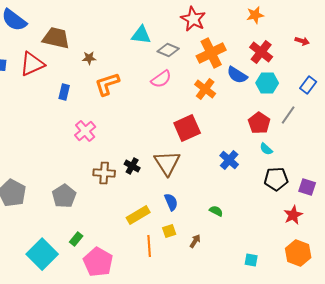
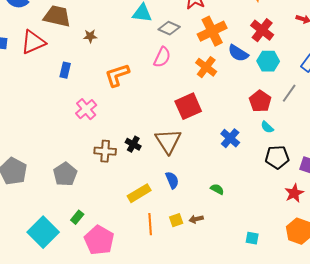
pink semicircle: (161, 79) -> (162, 57), turned -30
orange L-shape: (107, 84) -> (117, 75), moved
yellow square: (169, 231) -> (176, 220), moved
brown arrow: (195, 241) -> (196, 219), turned -136

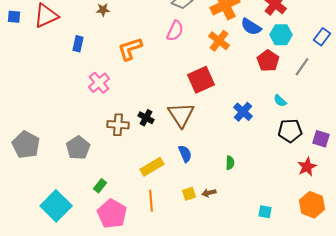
red pentagon: (260, 101) -> (268, 61), moved
green semicircle: (217, 189) -> (230, 163), turned 64
green rectangle: (77, 217) -> (100, 186), moved
orange line: (150, 224) -> (151, 201), moved

